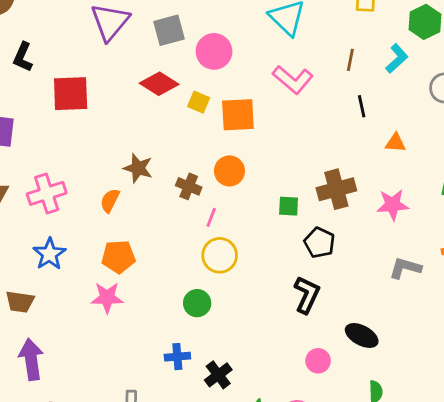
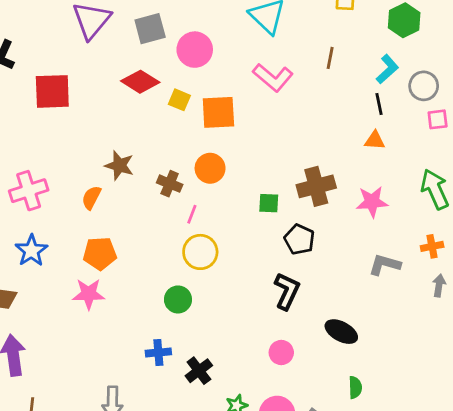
cyan L-shape: (397, 58) -> (387, 69), moved
black line: (362, 106) -> (379, 104), moved
pink circle: (318, 361) -> (281, 353), moved

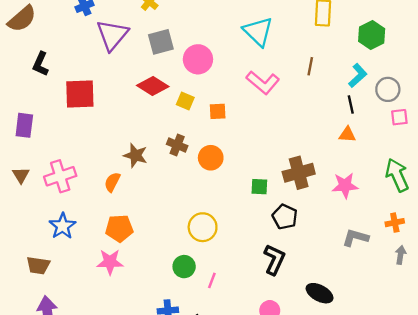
orange square: (218, 112) -> (218, 111), size x0.6
brown cross: (170, 184) -> (177, 145), moved
pink line: (192, 214) -> (212, 280), moved

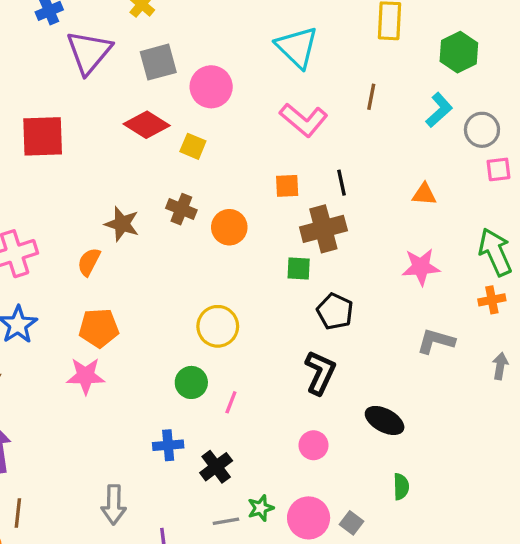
black line: (351, 104) -> (342, 183), moved
orange square: (218, 111) -> (287, 186), moved
brown cross: (299, 173) -> (323, 229), moved
orange cross: (395, 223) -> (492, 300), moved

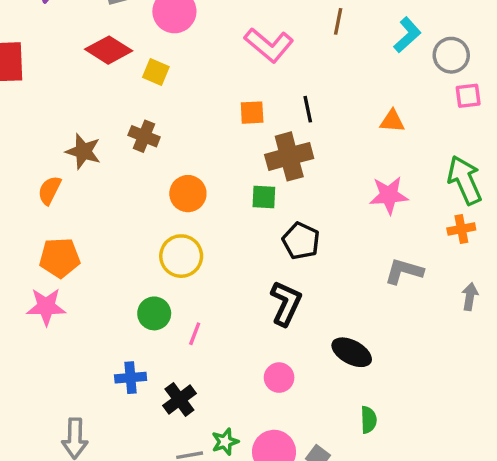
orange circle: (229, 227) -> (188, 194), moved

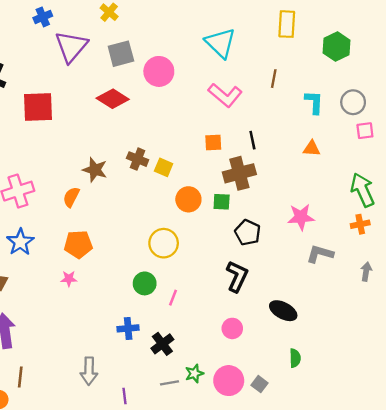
cyan L-shape: (407, 35) -> (314, 102), moved, turned -45
yellow square: (156, 72) -> (164, 167), moved
orange circle: (188, 194) -> (188, 199), moved
pink star: (389, 195) -> (301, 217), moved
pink star: (46, 307) -> (69, 279), size x0.6

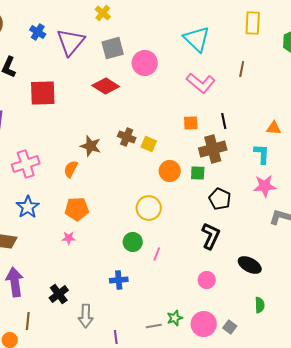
blue cross: (43, 17) -> (38, 32), moved, turned -35
cyan L-shape: (314, 102) -> (262, 154), moved
black cross: (162, 344) -> (59, 294), moved

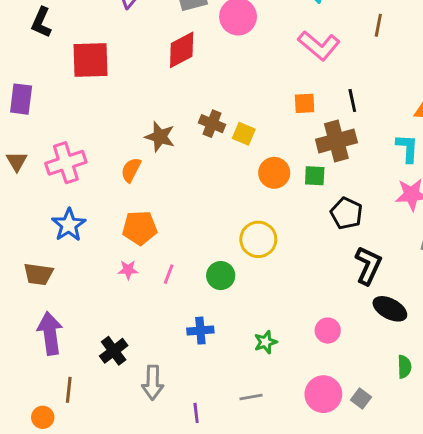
red diamond: (106, 86) -> (182, 50), turned -60
yellow circle: (149, 208) -> (258, 239), moved
black L-shape: (211, 236) -> (368, 265), moved
pink line: (157, 254) -> (169, 274), moved
green star: (175, 318) -> (266, 342), moved

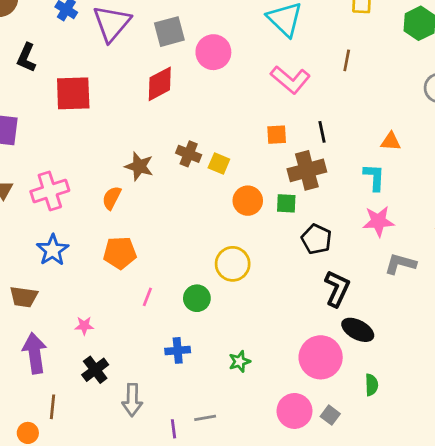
pink star: (128, 270) -> (84, 326), moved
pink circle: (328, 331) -> (321, 357), moved, size x1.8
gray line: (251, 397) -> (205, 418), moved

